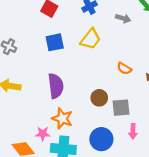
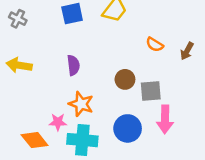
purple semicircle: (56, 86) -> (73, 65), size x0.7
pink arrow: (133, 132) -> (165, 119), size x1.5

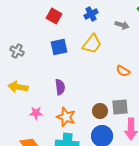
brown circle: (125, 79) -> (100, 111), moved
pink star: (58, 122) -> (36, 113), moved

